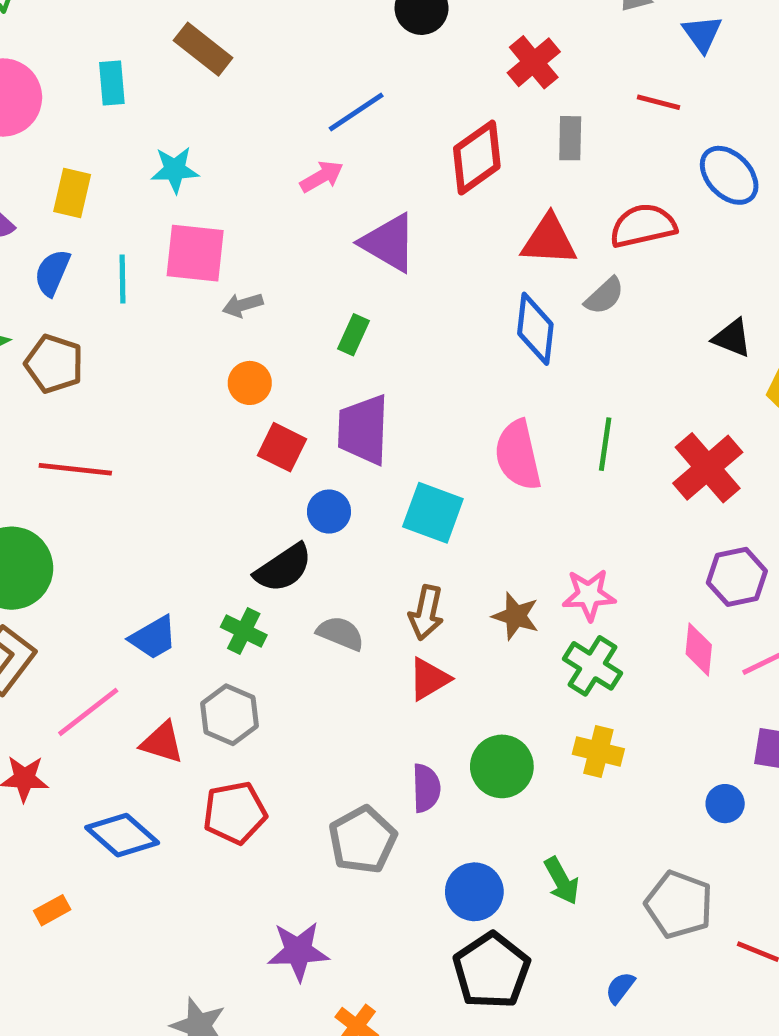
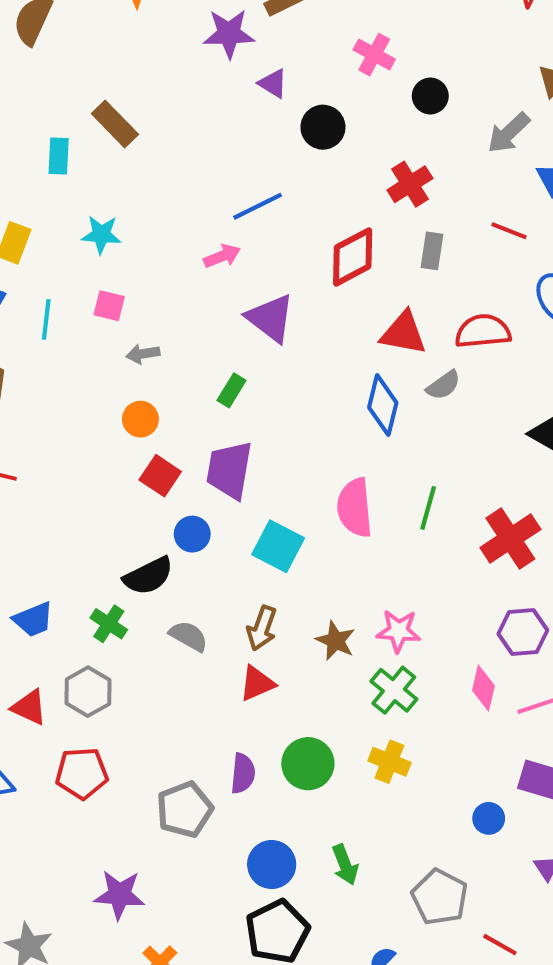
brown rectangle: (203, 49) -> (115, 124), moved
pink square: (195, 253) -> (109, 306), size x0.6

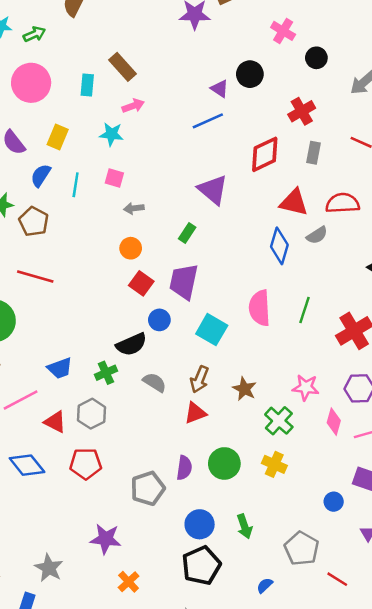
purple triangle: (273, 84) -> (220, 89), moved
pink arrow: (222, 256) -> (133, 106), moved
green cross: (109, 624) -> (106, 373), turned 30
pink star: (398, 631) -> (306, 387), moved

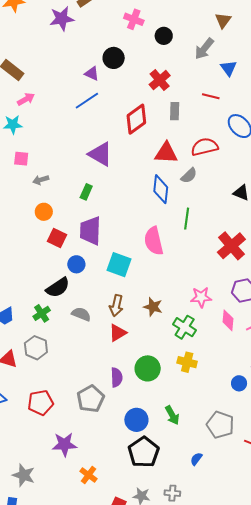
green line: (304, 310) -> (187, 219), moved
red pentagon: (86, 464) -> (41, 403), moved

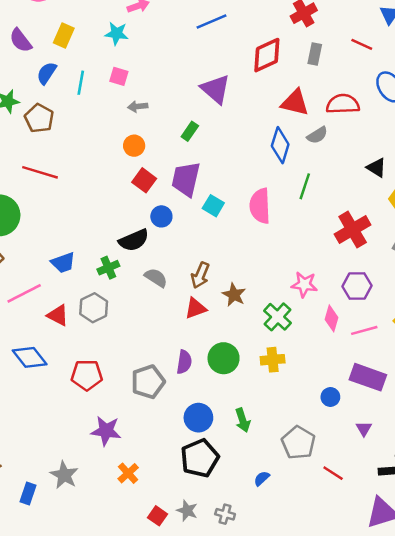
cyan square: (119, 265) -> (213, 206), moved, size x0.7
brown star: (153, 307) -> (234, 295), moved
yellow cross: (187, 362) -> (273, 360), turned -30
gray star: (24, 475) -> (64, 475), moved

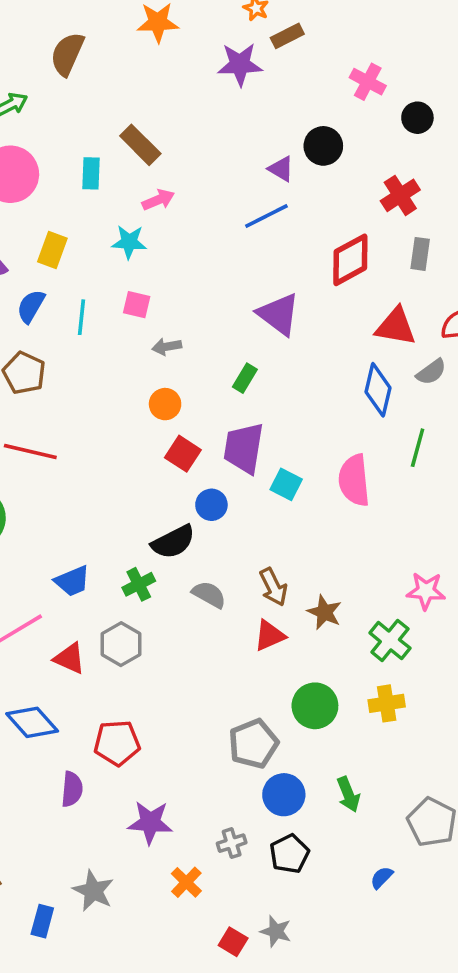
brown arrow: (200, 275) -> (273, 587), turned -45
purple semicircle: (184, 362) -> (72, 789), moved
gray pentagon: (148, 382) -> (253, 744), moved
black pentagon: (200, 458) -> (289, 854), size x0.7
gray cross: (225, 514) -> (232, 843), moved, turned -30

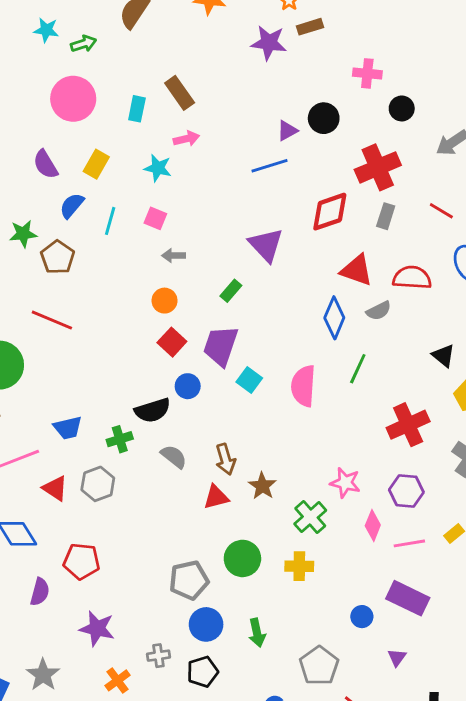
pink cross: (368, 82) -> (367, 73), turned -32
purple triangle: (281, 169) -> (287, 131), turned 50
red cross: (400, 195) -> (378, 167), size x1.4

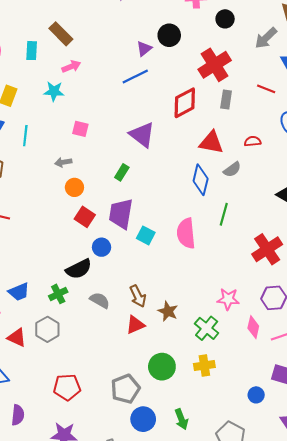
pink square: (155, 218) -> (80, 129), moved
gray arrow: (173, 256) -> (63, 162), moved
red semicircle: (412, 278) -> (253, 141), size x0.6
red pentagon: (82, 561) -> (67, 387), moved

